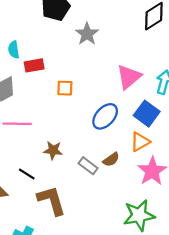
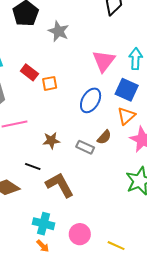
red rectangle: (34, 65) -> (29, 72), moved, turned 60

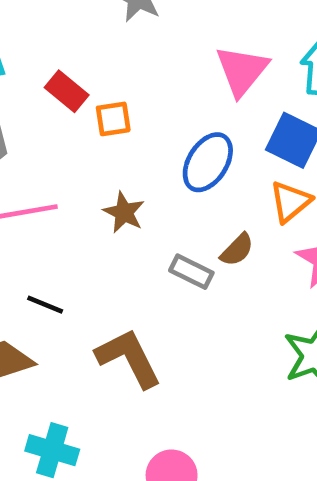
brown star: (51, 141) -> (124, 212), moved, turned 30
black line: (33, 166) -> (45, 305), moved
cyan cross: (44, 224) -> (52, 450), moved

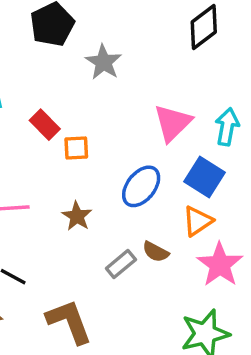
brown semicircle: (237, 250) -> (156, 252), turned 68
gray rectangle: (191, 272) -> (121, 264), turned -72

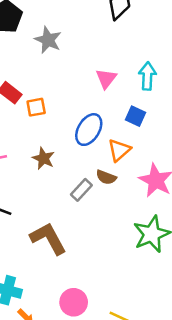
pink triangle: (173, 123) -> (106, 79), size x0.7
blue square: (205, 177) -> (136, 116), size x0.7
orange triangle: (198, 221) -> (119, 150), moved

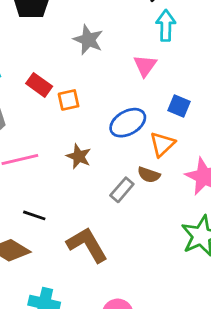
gray star: (48, 40) -> (88, 40), moved
cyan arrow: (147, 76) -> (166, 25), moved
blue ellipse: (89, 130) -> (128, 123), turned 32

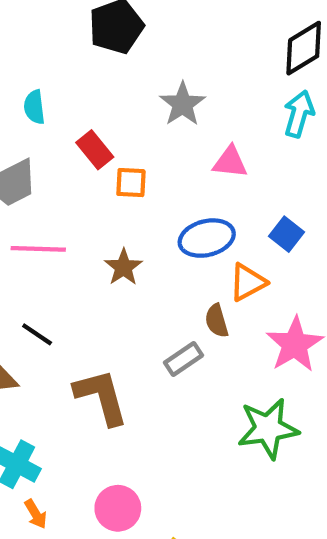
pink triangle: (145, 66) -> (230, 162), moved, turned 45
brown semicircle: (149, 175) -> (217, 321), turned 40
gray rectangle: (122, 190) -> (184, 359), moved

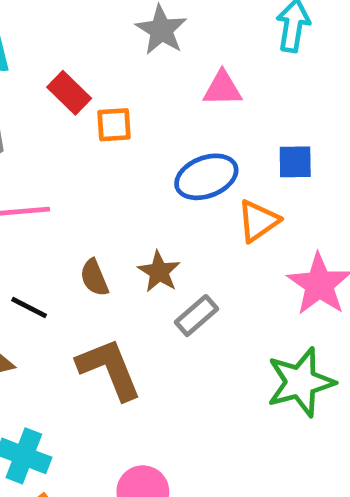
blue square: (286, 234) -> (295, 162), turned -32
brown star: (123, 267) -> (159, 272), moved
brown semicircle: (217, 321) -> (94, 278), moved

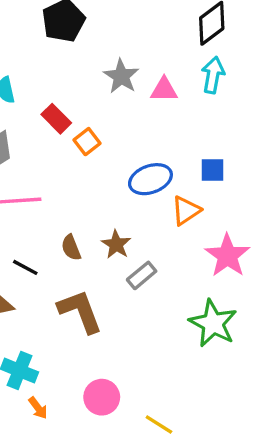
pink triangle: (222, 89) -> (164, 90), moved
orange square: (114, 125) -> (87, 142), turned -35
green star: (301, 382) -> (213, 323), turned -30

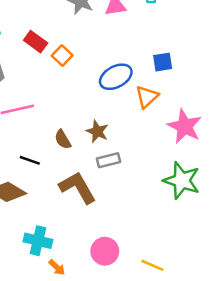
gray rectangle: (142, 275) -> (109, 160), moved, turned 35

